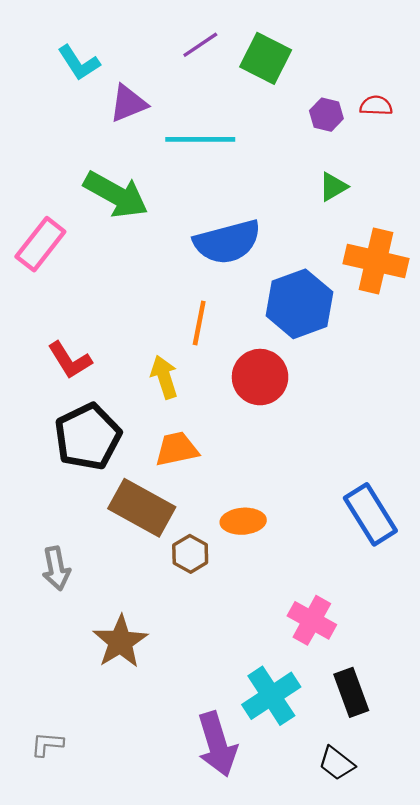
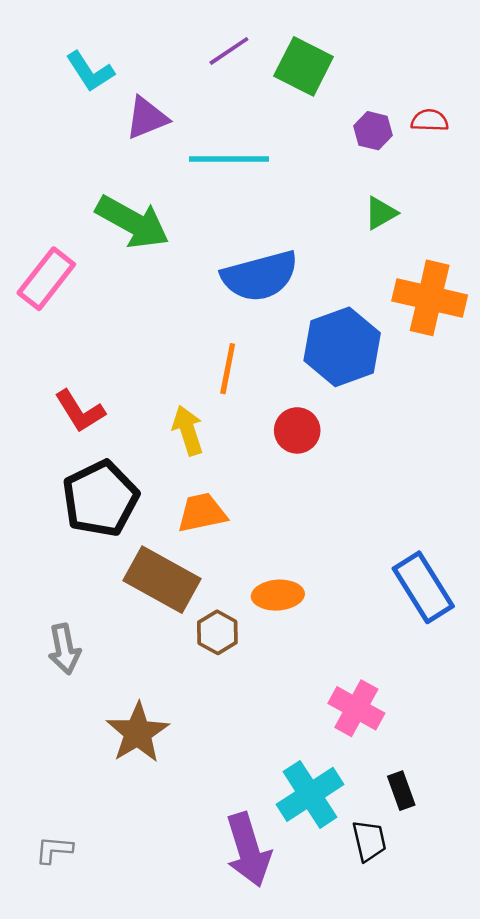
red circle: (260, 377) -> (297, 430), size x0.7
black rectangle: (351, 692) -> (401, 791), size x0.7
black trapezoid: (337, 763) -> (369, 841), moved, turned -141

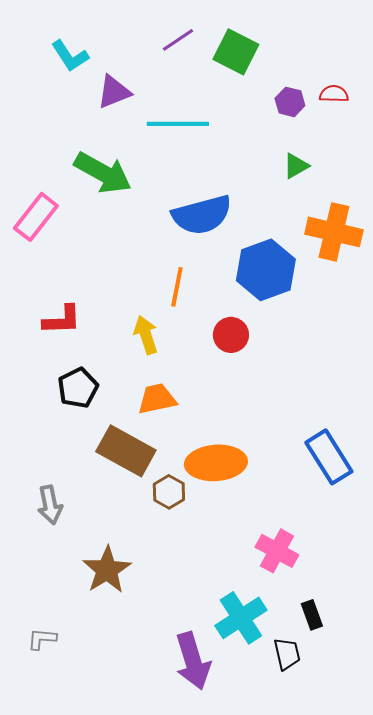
red L-shape: (80, 411) -> (62, 320), turned -60
black pentagon: (100, 499) -> (78, 388), size x0.7
orange ellipse: (278, 595) -> (216, 463), size x1.5
gray L-shape: (54, 850) -> (42, 639), moved

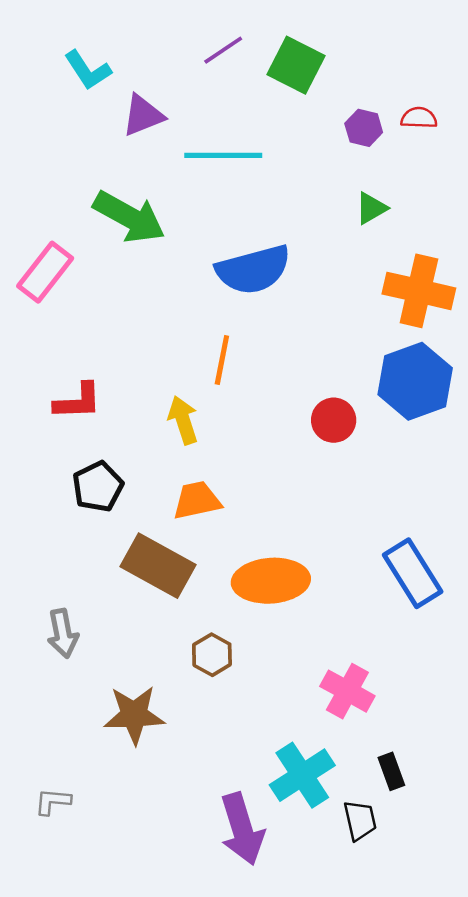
blue hexagon: (266, 270) -> (415, 381), moved
red circle: (231, 335) -> (334, 420), moved
brown hexagon: (169, 492) -> (212, 655), moved
brown star: (107, 570) -> (134, 715), turned 30

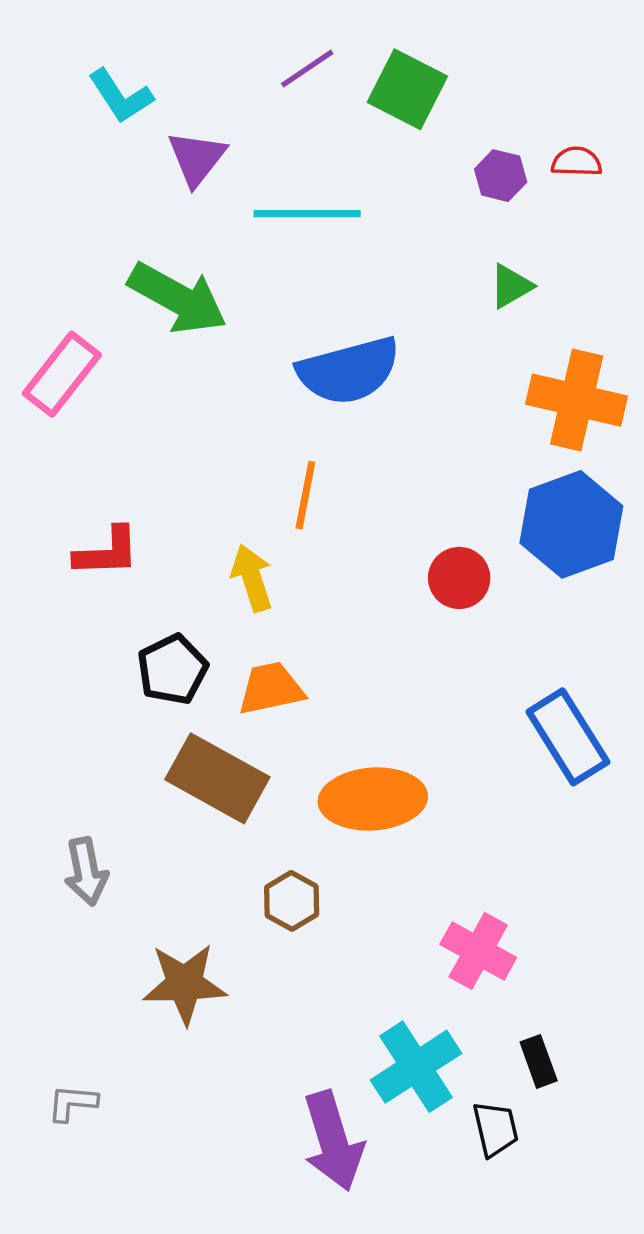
purple triangle: (143, 115) -> (197, 158), turned -30
black pentagon: (98, 487) -> (172, 669), moved
blue rectangle: (413, 573) -> (568, 737), moved

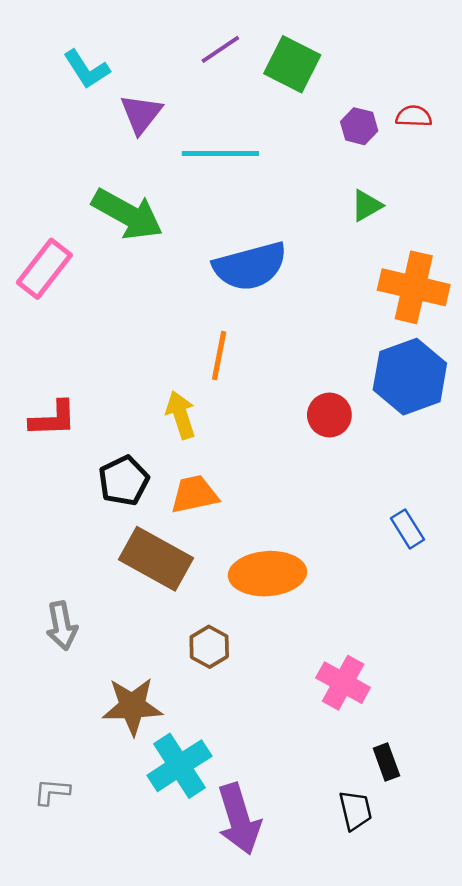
red L-shape: (107, 552) -> (53, 419), moved
blue rectangle: (568, 737) -> (408, 529), size x0.6
cyan cross: (416, 1067) -> (179, 766), moved

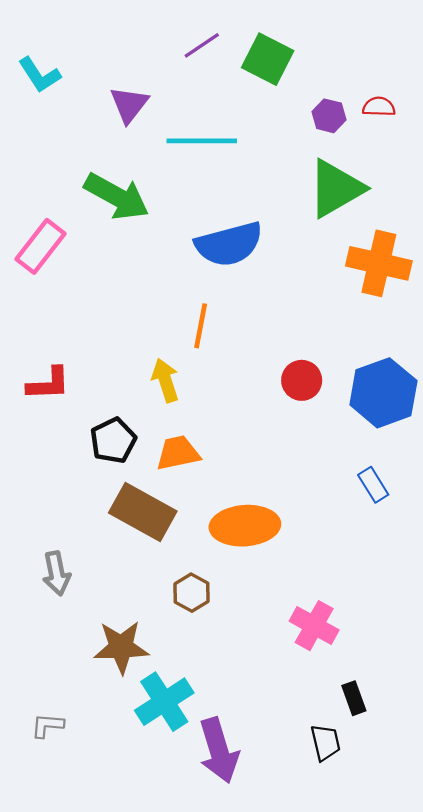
cyan L-shape: (87, 69) -> (39, 75), moved
green triangle: (367, 206) -> (336, 188), size x2.0
blue hexagon: (410, 377) -> (383, 393), moved

